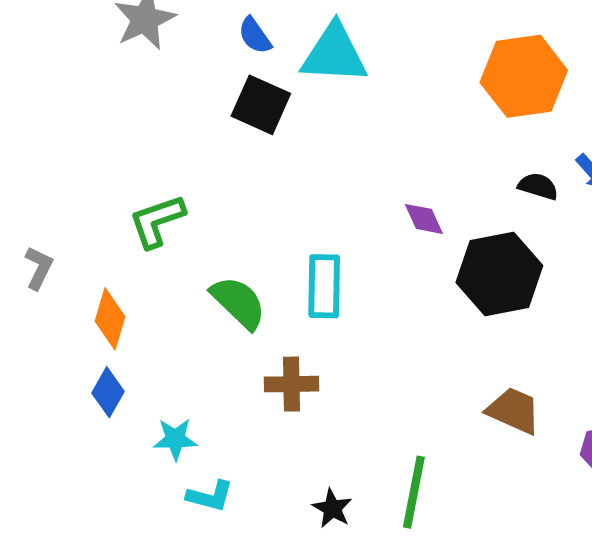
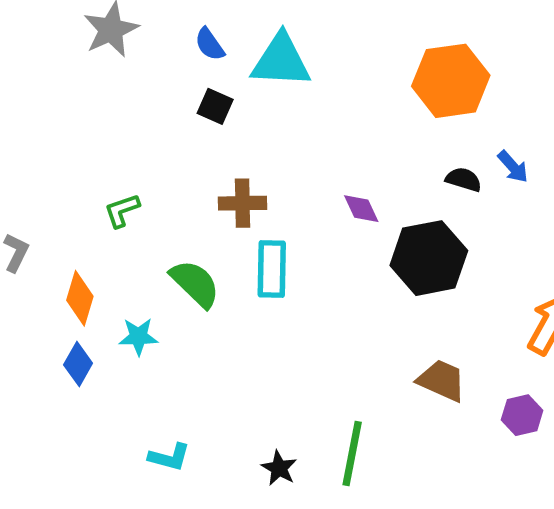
black square: (261, 105) -> (215, 106), size x0.7
green L-shape: (157, 221) -> (122, 211), size x0.7
brown cross: (291, 384) -> (243, 203), moved
cyan star: (175, 439) -> (138, 337), moved

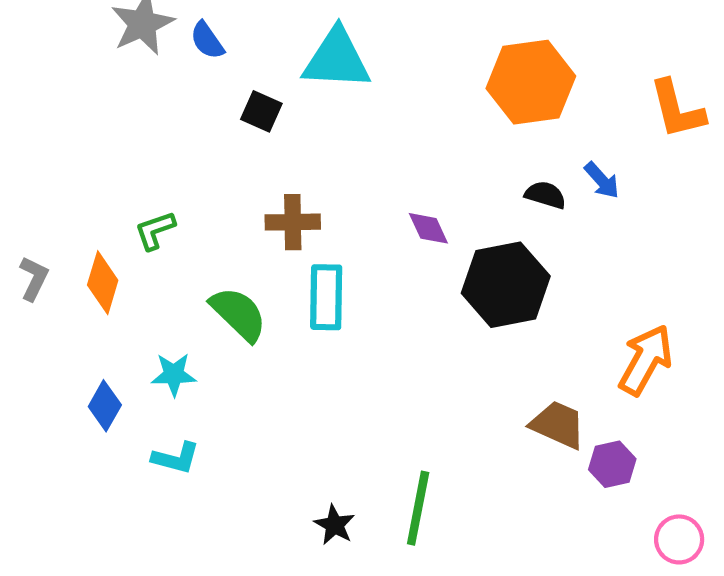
blue semicircle: (210, 44) -> (207, 40), moved
orange diamond: (80, 298) -> (103, 283), moved
brown trapezoid: (442, 380) -> (558, 425), moved
cyan L-shape: (169, 457) -> (176, 458), moved

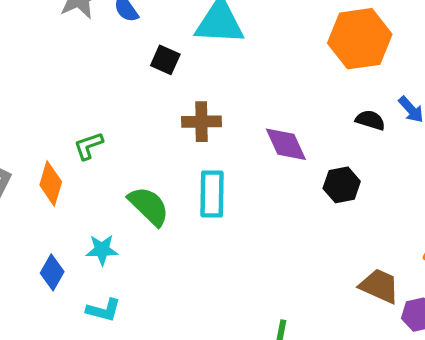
brown cross: (293, 222) -> (201, 122), moved
purple diamond: (428, 228) -> (286, 144), size x1.4
black hexagon: (506, 285) -> (342, 185), size x0.6

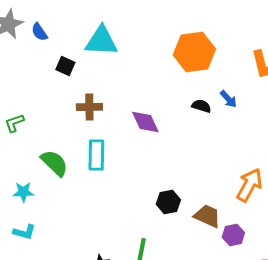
black hexagon: (342, 185) -> (168, 202), moved

